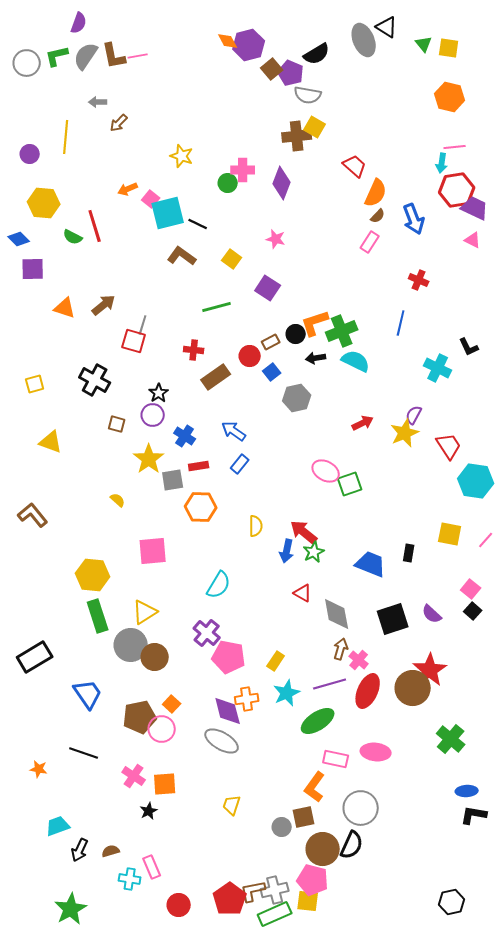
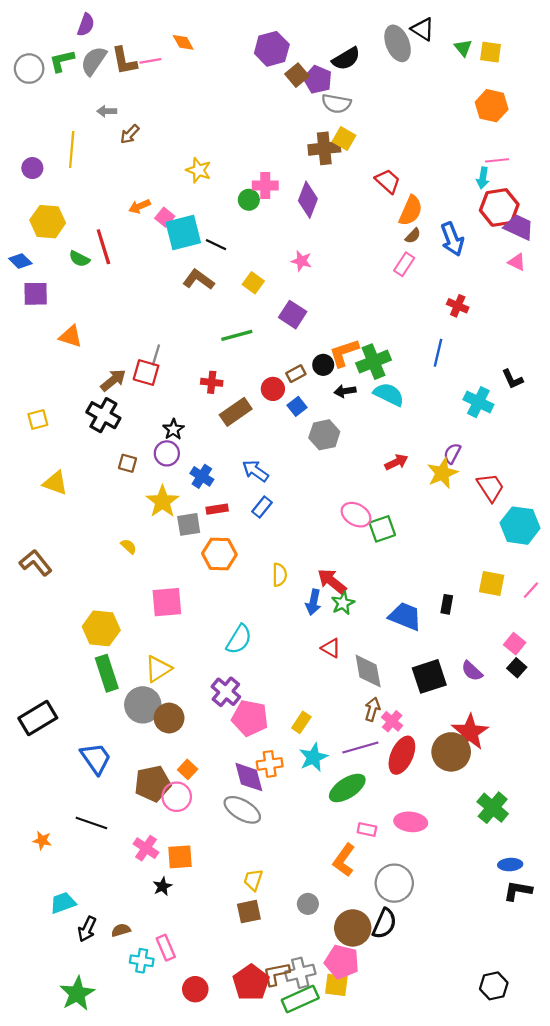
orange diamond: (228, 41) -> (183, 42), moved
brown arrow: (104, 305) -> (113, 380), moved
pink rectangle: (336, 759) -> (367, 830), size x0.7
brown square: (304, 817) -> (249, 912), moved

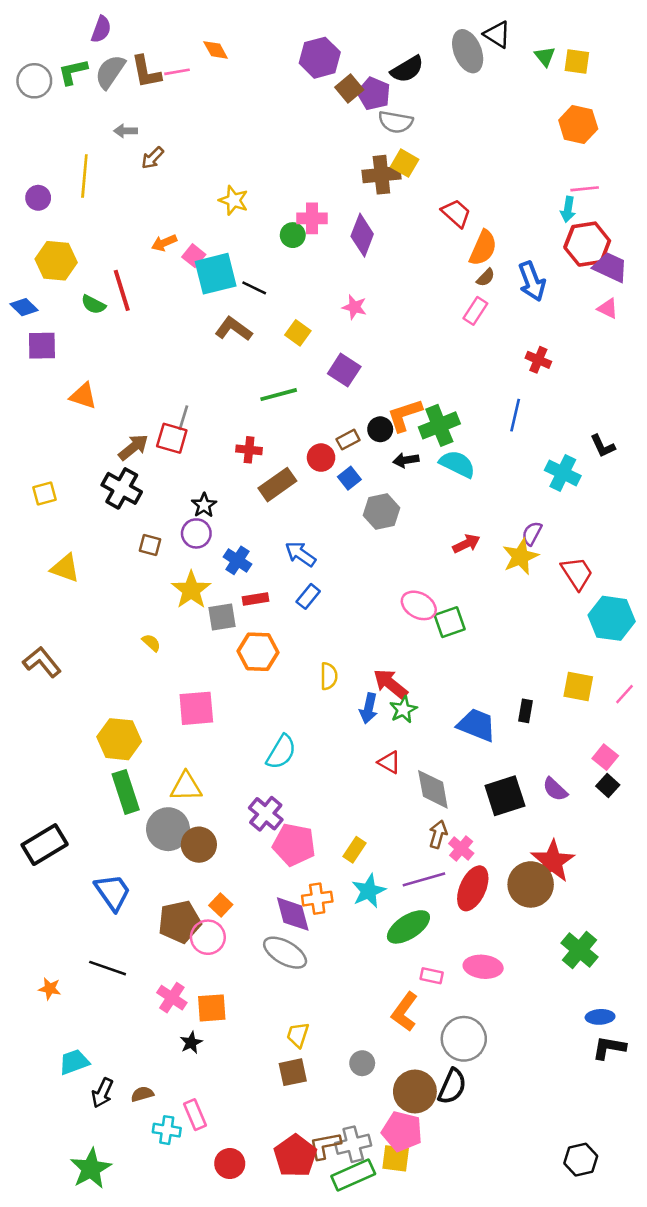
yellow triangle: (158, 669) -> (186, 787), turned 32

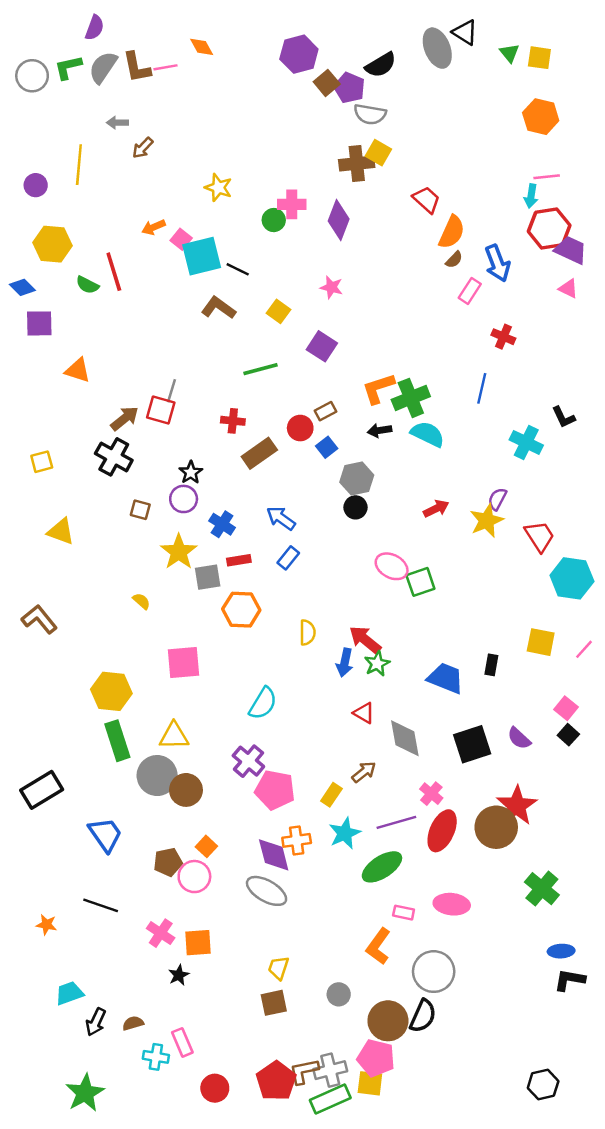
pink rectangle: (475, 311) -> (470, 291), moved
black circle: (380, 429) -> (356, 507), moved
brown arrow: (438, 834) -> (364, 772), moved, turned 35
brown pentagon: (180, 922) -> (168, 862), size x0.7

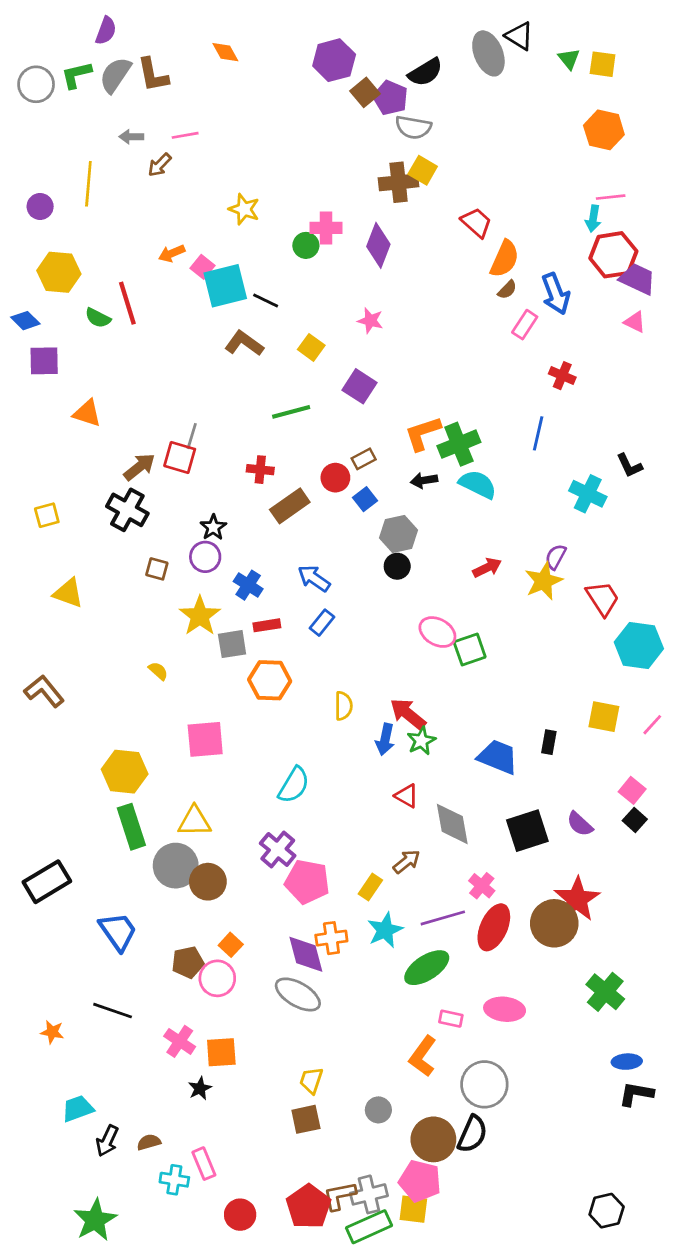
pink line: (166, 67) -> (185, 135), moved

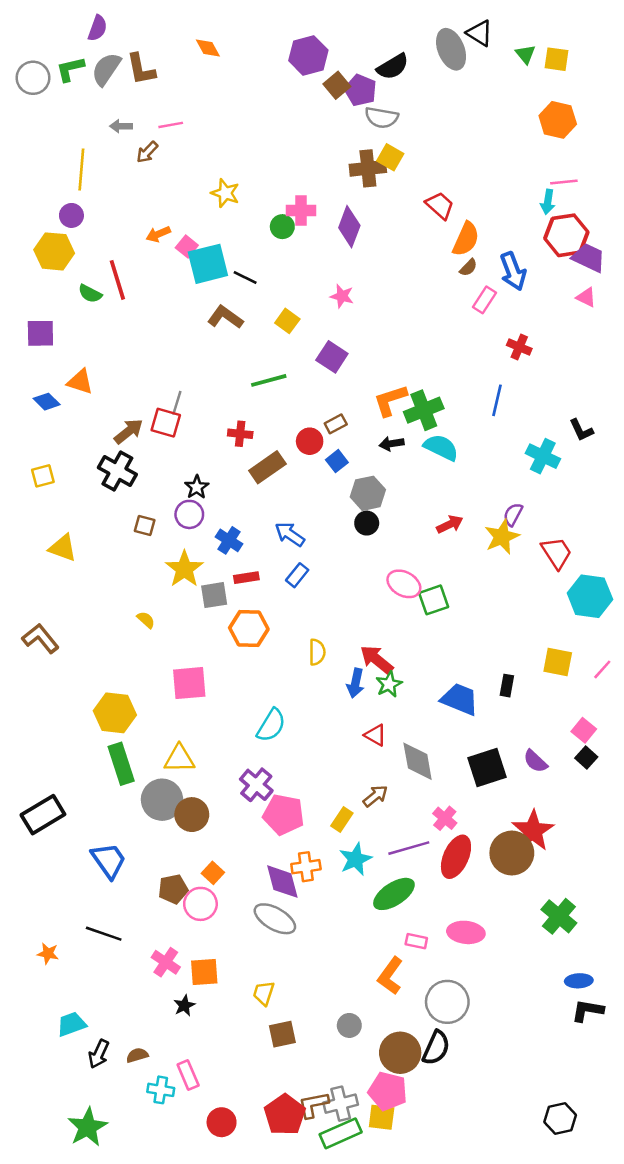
purple circle: (40, 206) -> (71, 215), moved
blue diamond: (25, 321) -> (47, 402), moved
yellow trapezoid: (311, 1080) -> (264, 993), moved

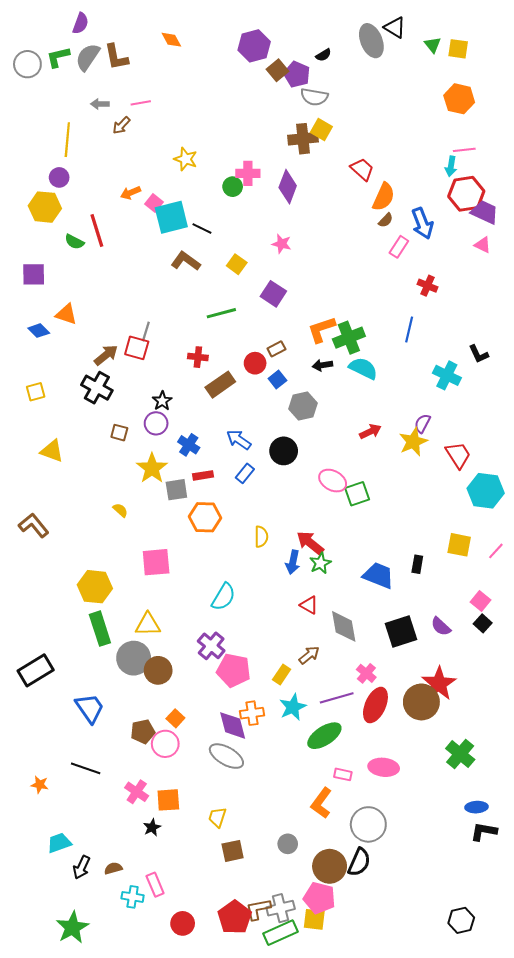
black semicircle: (393, 67) -> (323, 55), size x0.6
black circle: (367, 523) -> (284, 451), moved, size x1.4

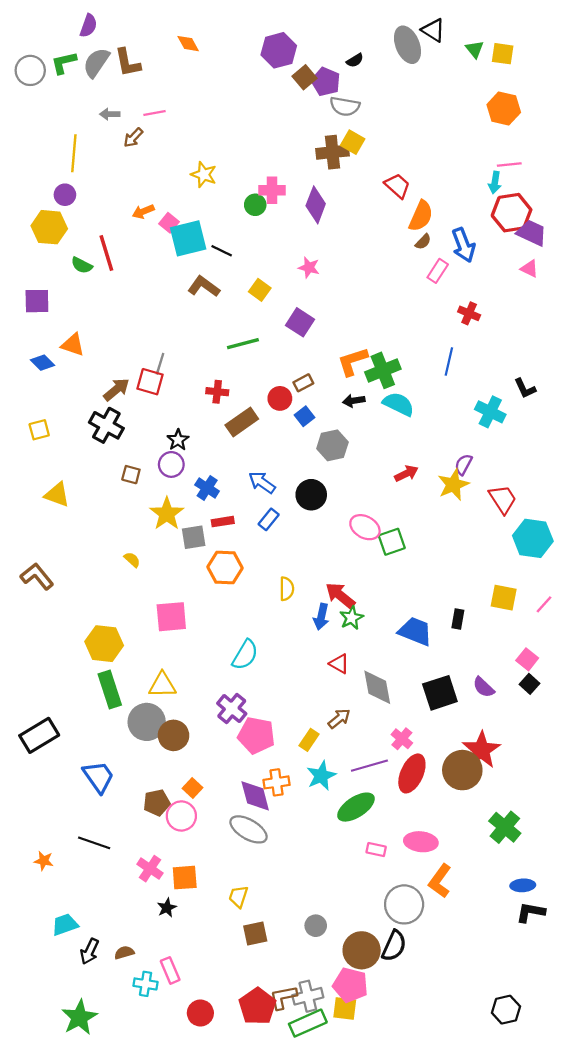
orange L-shape: (321, 803) -> (440, 881), moved

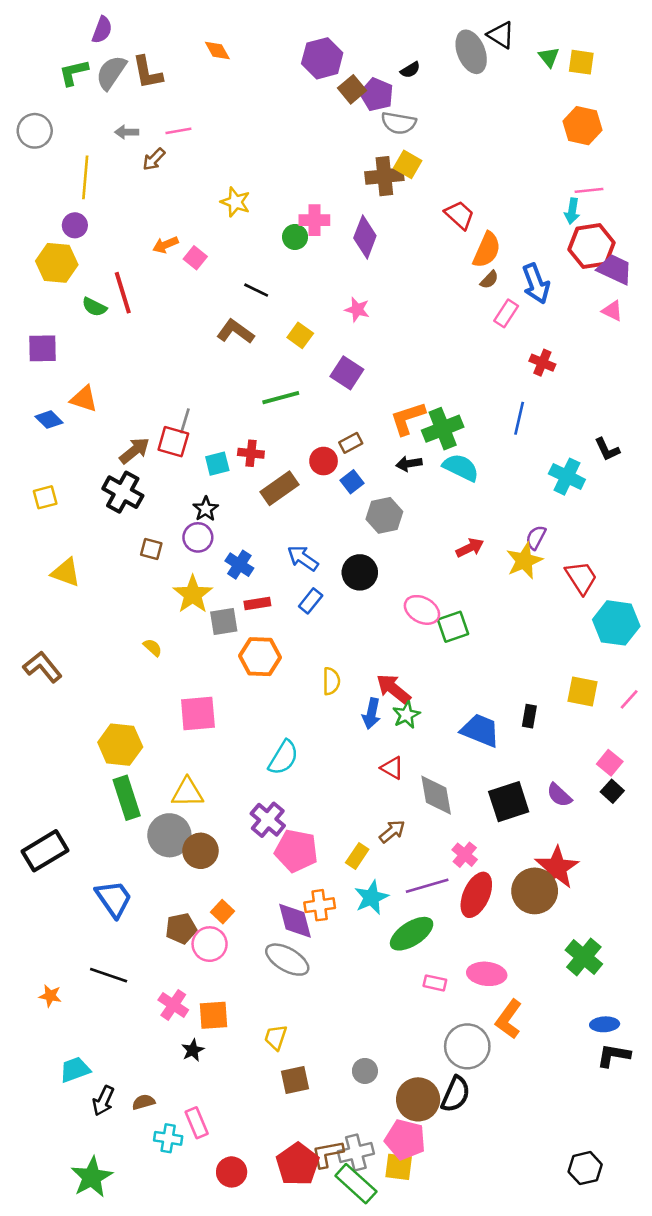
gray circle: (30, 70) -> (35, 131), moved
cyan square: (188, 238) -> (217, 464), moved, size x0.6
green rectangle: (308, 1023) -> (356, 1184), turned 66

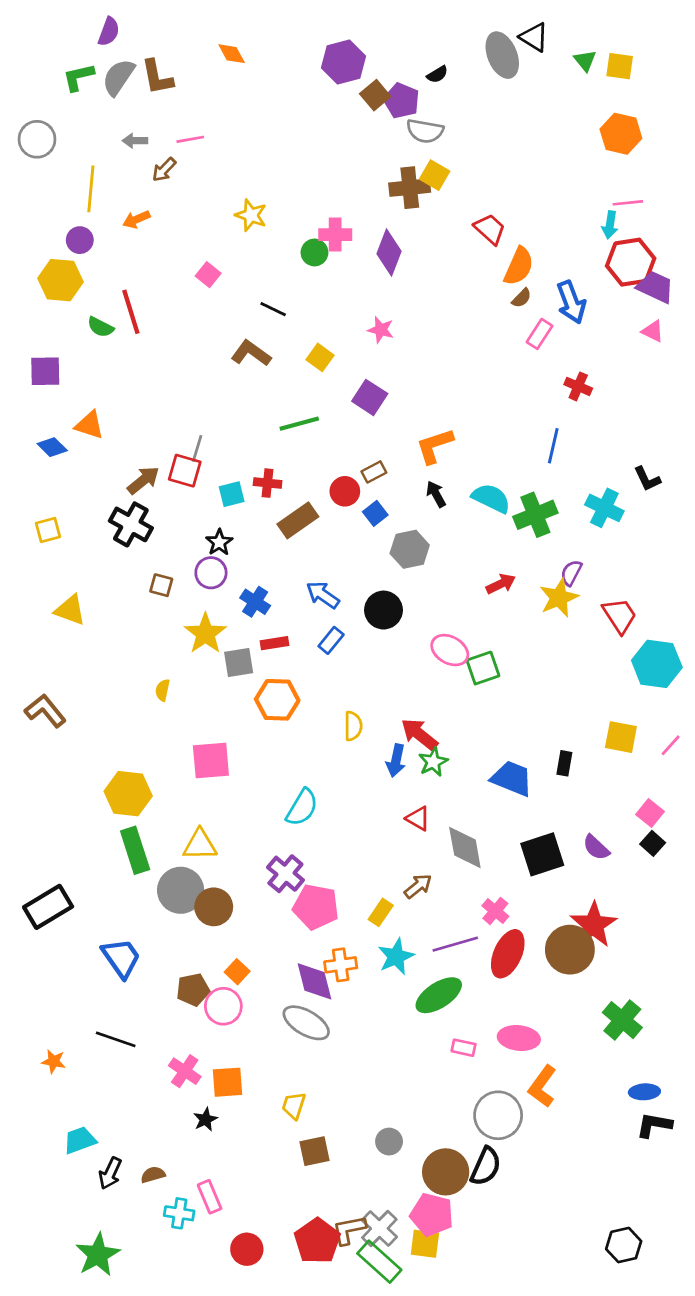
orange arrow: (166, 245) -> (136, 219), moved
green cross: (443, 429) -> (535, 515), moved
black arrow: (409, 464) -> (436, 494), turned 70
yellow semicircle: (153, 647) -> (163, 690), turned -120
gray cross: (356, 1153) -> (379, 1229), turned -32

